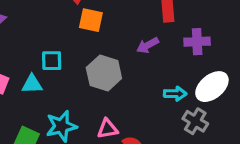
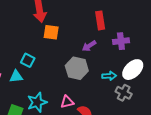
cyan square: (52, 61) -> (28, 60), turned 32
gray hexagon: (104, 73) -> (77, 68), moved

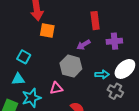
cyan triangle: (16, 76) -> (18, 79), moved
pink triangle: (67, 102) -> (56, 88), moved

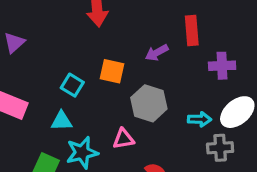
orange square: (47, 30) -> (112, 71), moved
purple arrow: (83, 45) -> (157, 53), moved
gray cross: (115, 91) -> (220, 148), turned -35

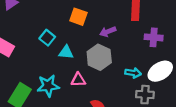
purple arrow: (157, 53) -> (108, 32), moved
orange square: (112, 71) -> (78, 17), moved
cyan triangle: (62, 121) -> (66, 52), moved

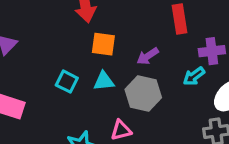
cyan triangle: (66, 52) -> (104, 81), moved
cyan arrow: (133, 73) -> (194, 76), moved, turned 147

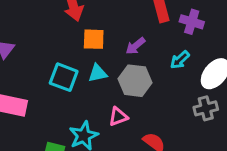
purple cross: (212, 51) -> (192, 22), moved, turned 30
cyan square: (67, 82) -> (64, 77), size x1.4

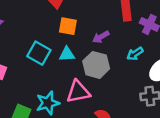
pink triangle: (118, 117) -> (78, 92), size x1.5

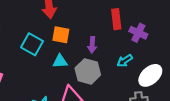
purple arrow: (101, 37) -> (92, 45), turned -56
cyan square: (39, 53) -> (32, 44), moved

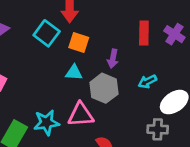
purple cross: (138, 33) -> (174, 34), moved
cyan square: (32, 44) -> (47, 33), moved

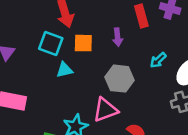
purple arrow: (113, 59) -> (118, 37), moved
cyan triangle: (74, 73) -> (64, 70), moved

